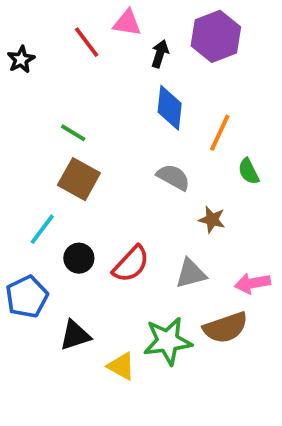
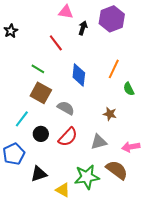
red line: (87, 42) -> (56, 43), moved
blue diamond: (170, 108) -> (79, 75), moved
gray semicircle: (173, 177) -> (66, 108), moved
brown semicircle: (225, 328) -> (117, 170), turned -125

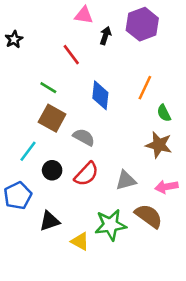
brown star: (110, 114) -> (159, 145), moved, size x1.5

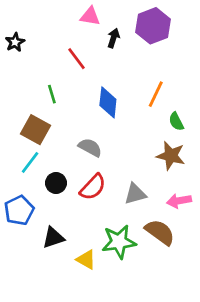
green line: (48, 88) -> (52, 94), turned 42
brown square: (52, 118) -> (35, 130), moved

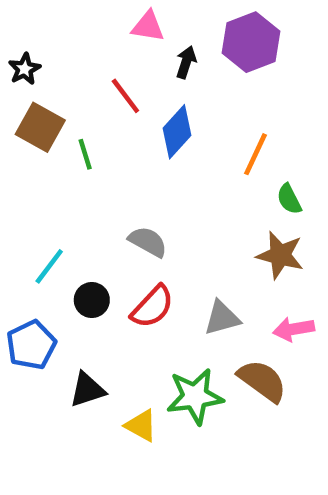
blue diamond: (108, 102) -> (177, 132), moved, turned 36
brown square: (35, 130) -> (40, 127), moved

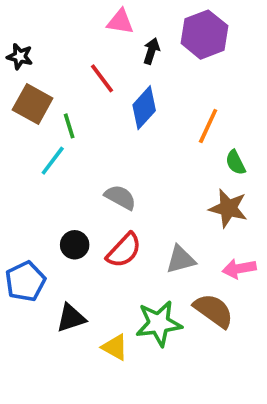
black star: (25, 69) -> (20, 56), turned -30
cyan line: (49, 266) -> (53, 161), moved

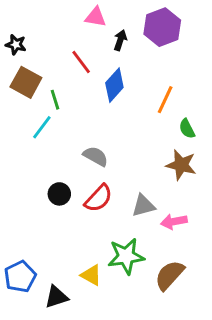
pink arrow: (239, 269) -> (174, 221), moved
blue pentagon: (25, 281) -> (20, 277), moved
brown semicircle: (214, 311) -> (170, 275), moved, turned -84
black triangle: (71, 318) -> (56, 297), moved

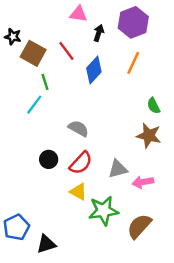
brown square: (26, 82) -> (33, 53), moved
orange line: (165, 100) -> (133, 63), moved
yellow triangle: (91, 275) -> (78, 192), moved

